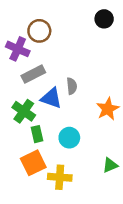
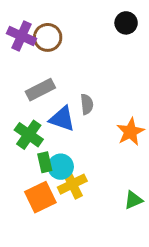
purple cross: (18, 49) -> (22, 36), moved
cyan circle: (69, 138) -> (61, 167), moved
yellow cross: (60, 177) -> (72, 184), moved, turned -30

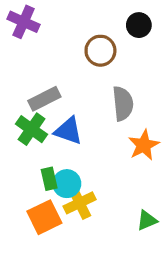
purple cross: (22, 36) -> (24, 22), moved
brown circle: (48, 37) -> (100, 51), moved
gray semicircle: (87, 104) -> (123, 104), moved, size x1.5
green cross: (29, 135) -> (32, 129), moved

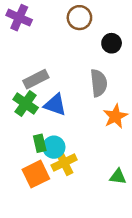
black circle: (139, 25) -> (112, 43), moved
brown circle: (100, 51) -> (79, 18), moved
green triangle: (147, 220) -> (118, 177), turned 30

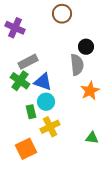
purple cross: (19, 18) -> (15, 28), moved
black circle: (112, 43) -> (86, 47), moved
cyan circle: (54, 147) -> (46, 102), moved
orange square: (36, 174) -> (26, 149), moved

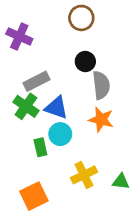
black circle: (86, 47) -> (85, 61), moved
orange star: (90, 91) -> (101, 120), moved, turned -30
yellow cross: (50, 127) -> (84, 175), moved

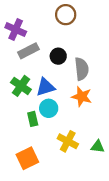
black circle: (85, 61) -> (58, 56), moved
gray rectangle: (36, 81) -> (28, 51), moved
blue triangle: (56, 108) -> (45, 87), turned -36
yellow cross: (84, 175) -> (68, 141), turned -36

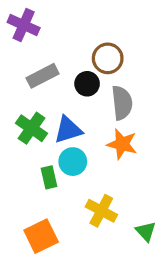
brown circle: (66, 15) -> (108, 58), moved
purple cross: (16, 30) -> (24, 25), moved
green triangle: (98, 147) -> (146, 231), moved, turned 40

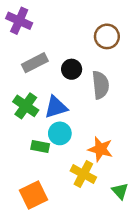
brown circle: (108, 58) -> (107, 36), moved
orange star: (122, 144) -> (100, 149), moved
green rectangle: (49, 177) -> (40, 147), turned -66

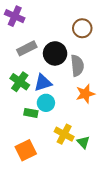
black circle: (72, 69) -> (55, 53), size x1.5
orange star: (100, 149) -> (85, 94), moved, turned -30
green triangle: (120, 191) -> (83, 142), moved

